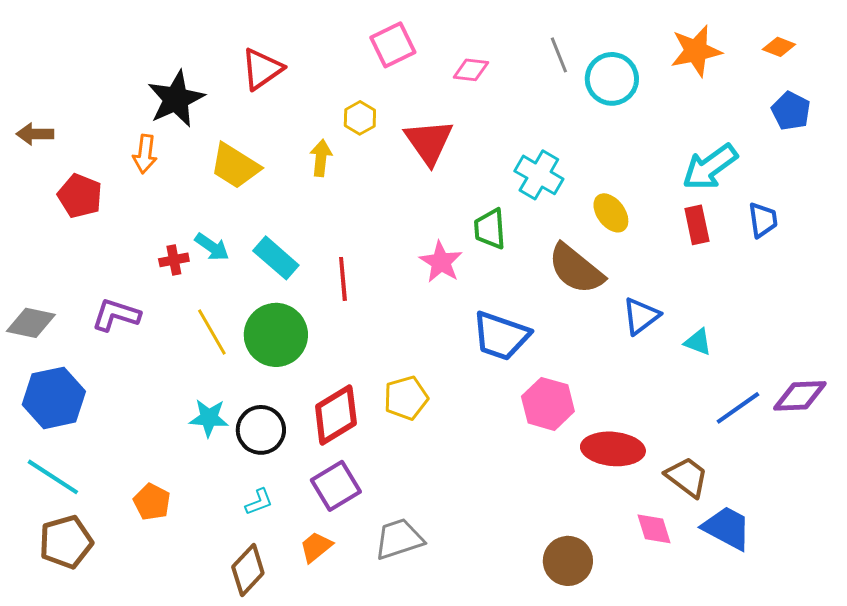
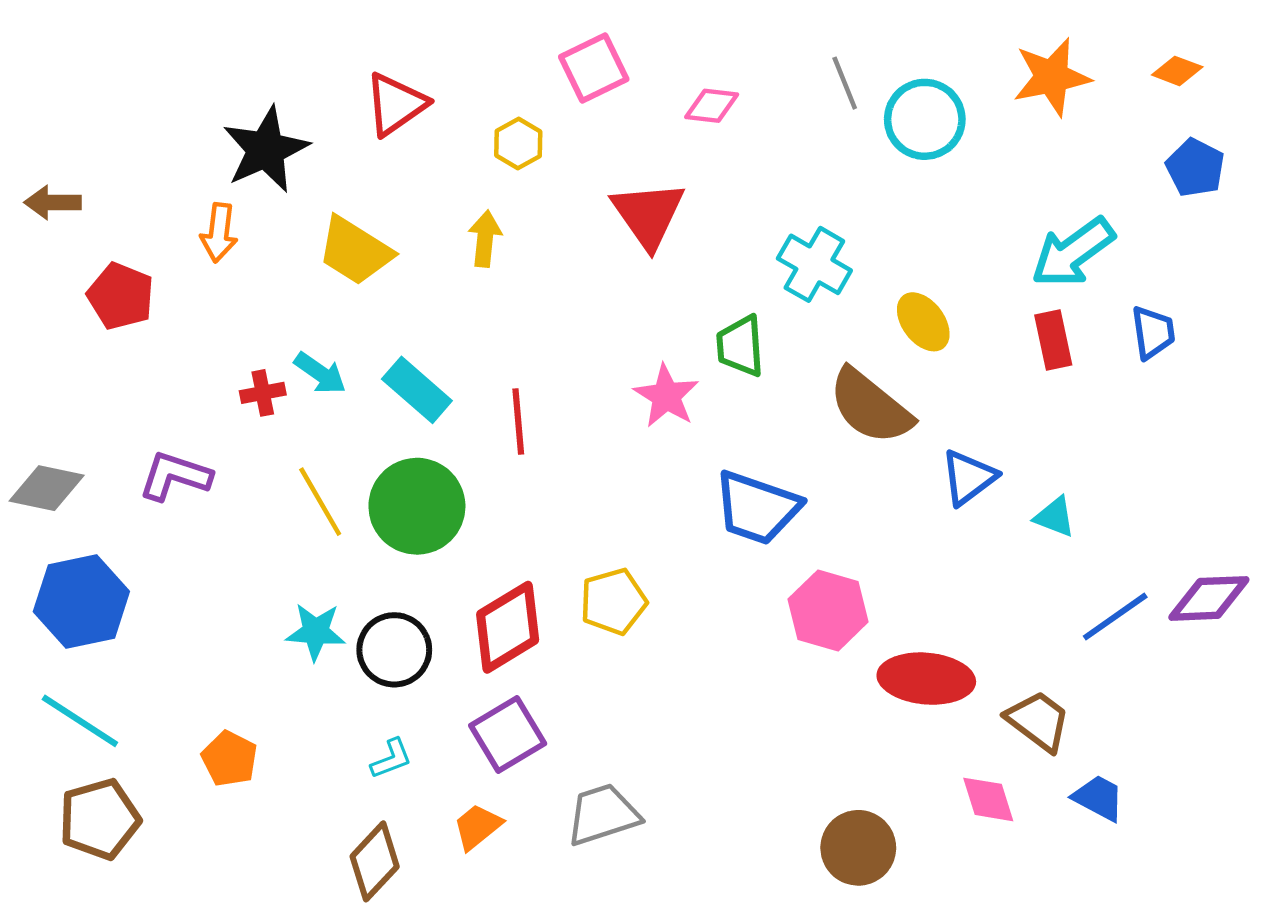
yellow hexagon: (360, 118) -> (518, 144), moved
blue trapezoid: (727, 528) -> (1099, 798), size x0.7

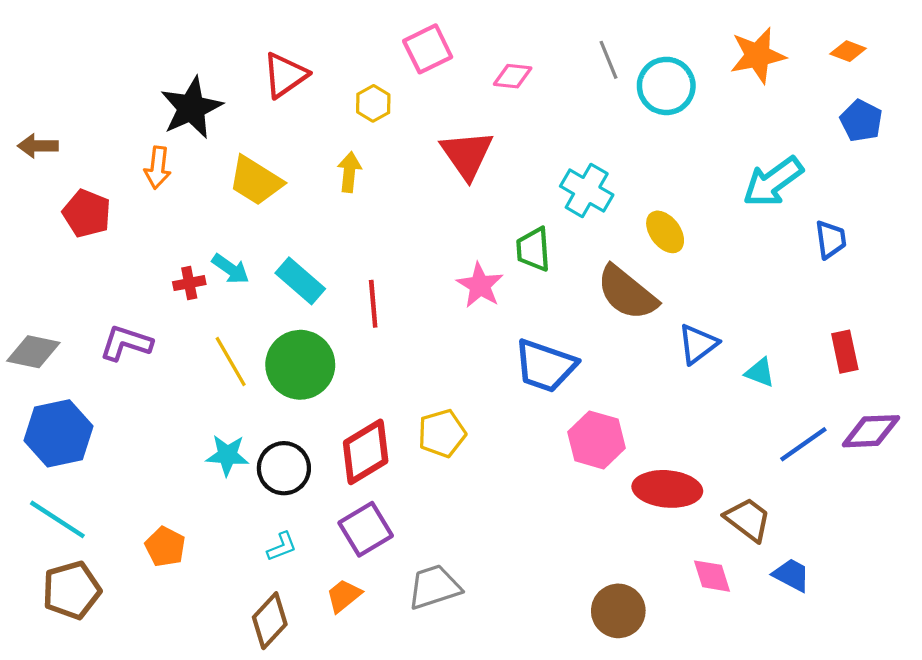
red rectangle: (1053, 340) -> (845, 352), moved

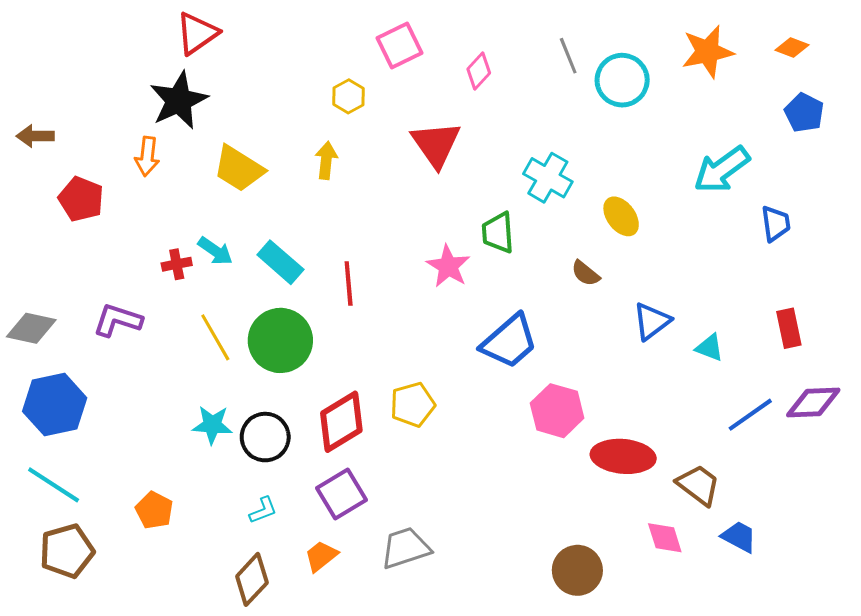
red triangle: (285, 75) -> (197, 33), moved
pink diamond: (513, 76) -> (479, 71), turned -54
brown semicircle: (627, 293) -> (586, 273), size x0.5
blue trapezoid: (545, 366) -> (509, 341), turned -60

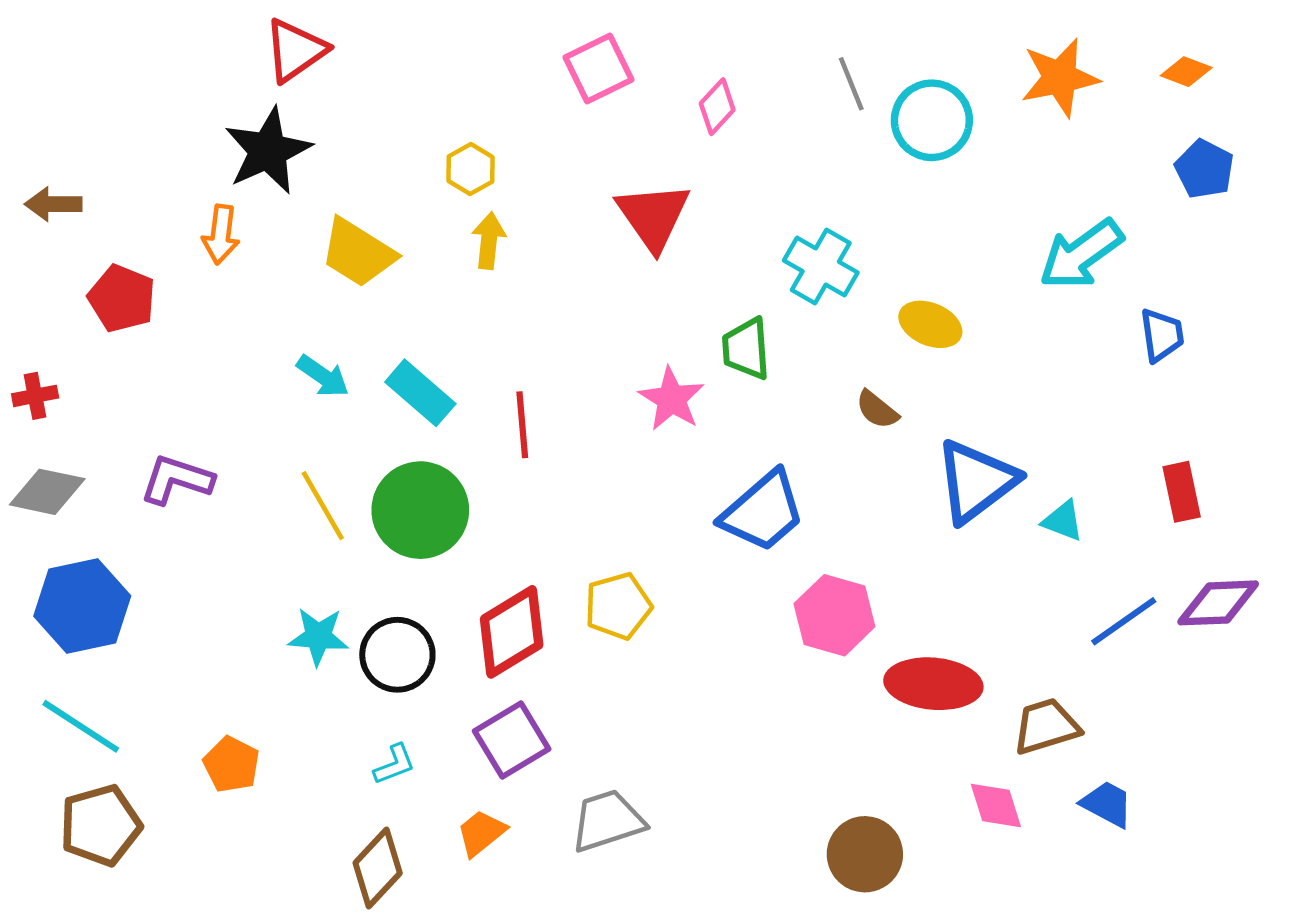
yellow hexagon: (349, 96) -> (471, 169), moved
yellow ellipse: (621, 216) -> (930, 324), turned -30
red cross: (177, 264) -> (35, 396), moved
blue triangle: (652, 321) -> (976, 481), size x1.5
brown trapezoid: (698, 485) -> (1046, 726), turned -54

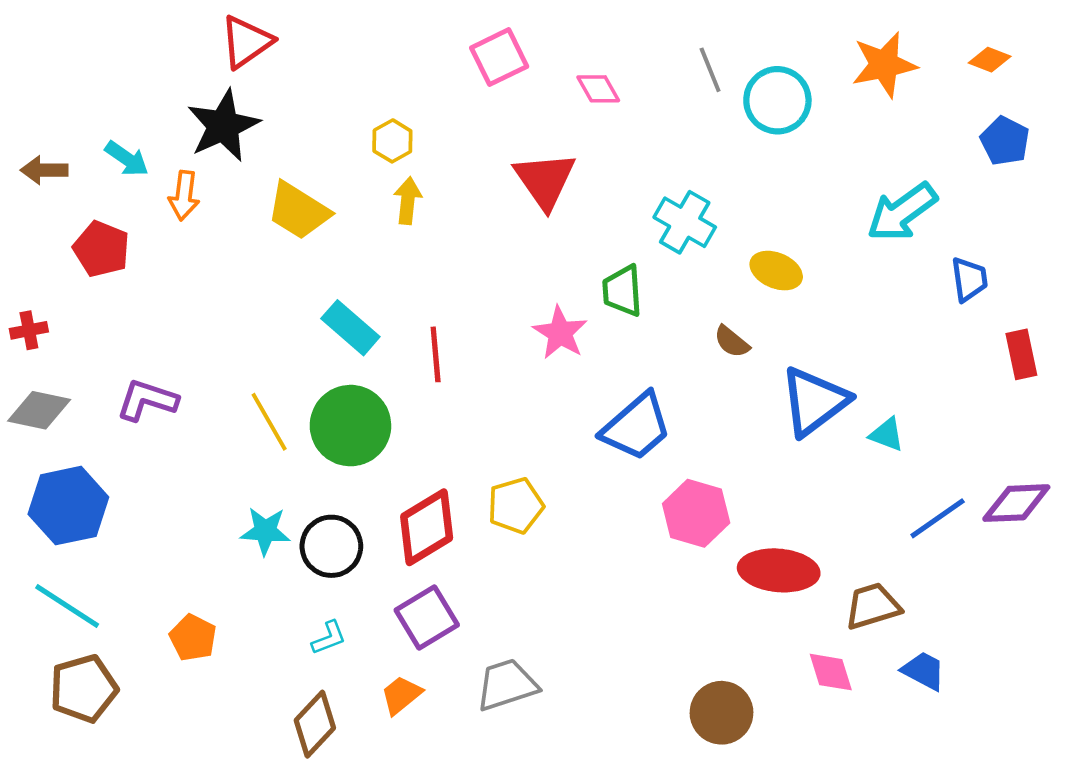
pink diamond: (717, 107) -> (598, 89), turned -72
cyan arrow: (323, 376) -> (127, 159), moved
red rectangle: (1182, 492) -> (1021, 354), moved

